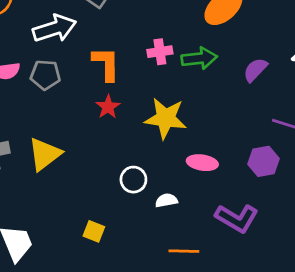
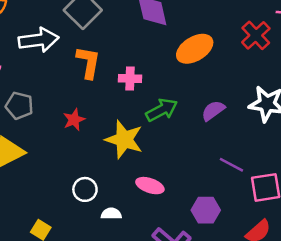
green arrow: (199, 58) -> (162, 110), moved, turned -32
orange L-shape: (106, 64) -> (88, 62), moved
gray pentagon: (45, 75) -> (19, 106), moved
purple hexagon: (264, 161) -> (206, 210), moved

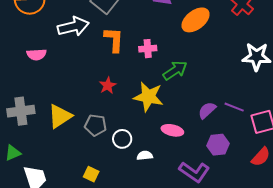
gray pentagon: (19, 106) -> (96, 125), moved
purple semicircle: (213, 111) -> (207, 110), moved

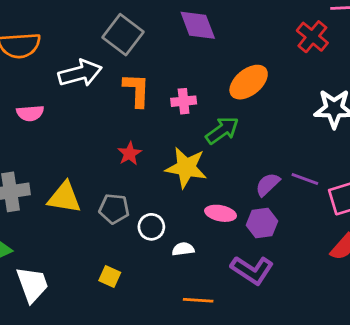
orange ellipse: (196, 20) -> (249, 82), moved
yellow triangle: (60, 116) -> (64, 198), turned 44
purple hexagon: (218, 145) -> (262, 223), moved

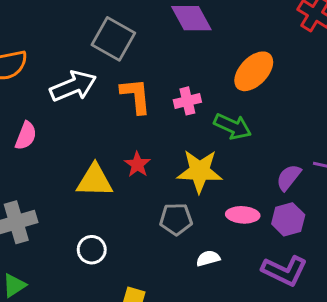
pink semicircle: (30, 113) -> (26, 136), turned -56
green arrow: (222, 130) -> (233, 126), turned 68
yellow triangle: (64, 198) -> (95, 181), moved
gray pentagon: (114, 209) -> (176, 219), moved
white circle: (151, 227) -> (92, 250), moved

